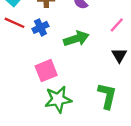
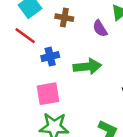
blue cross: (40, 27) -> (50, 57), moved

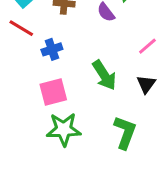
green arrow: (87, 67) -> (104, 75), moved, turned 68

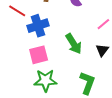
blue cross: (52, 49) -> (38, 26), size x1.5

